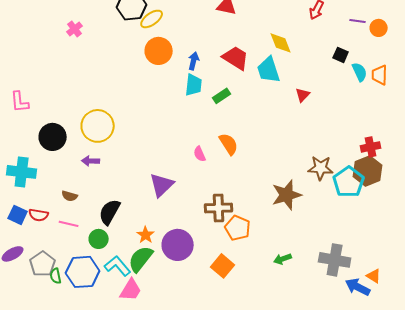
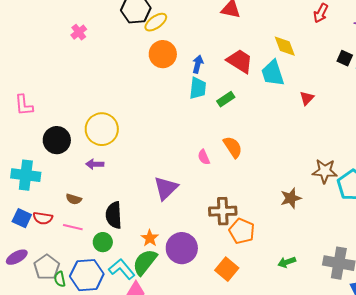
brown star: (287, 195) -> (291, 198), size x0.7
black semicircle: (110, 212) -> (114, 215), turned -32

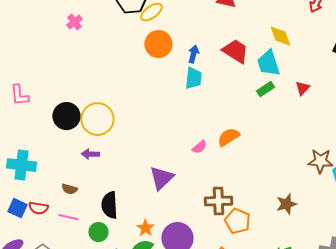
green rectangle: (226, 99) -> (265, 89), moved
black circle: (57, 140) -> (66, 116), moved
orange semicircle: (233, 147) -> (228, 137), turned -90
pink semicircle: (204, 157) -> (199, 147), turned -105
brown star: (291, 198) -> (286, 204), moved

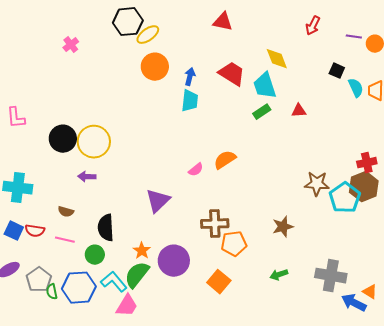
red triangle: (302, 88) -> (299, 111), turned 42
orange pentagon: (237, 221) -> (234, 244), turned -30

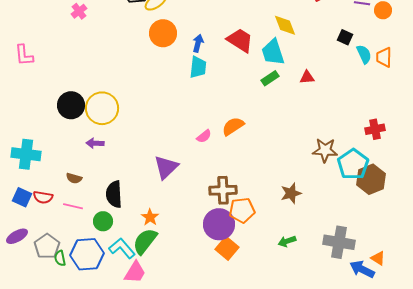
pink L-shape: (16, 118) -> (24, 55), moved
brown hexagon: (364, 187) -> (371, 179), moved
purple circle: (174, 261) -> (219, 224), moved

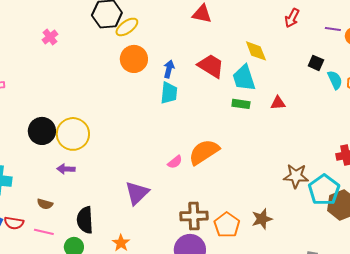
green rectangle: (270, 78) -> (241, 104), turned 42
orange semicircle: (233, 126) -> (204, 152), size x1.4
orange pentagon: (242, 210) -> (227, 225), moved, turned -30

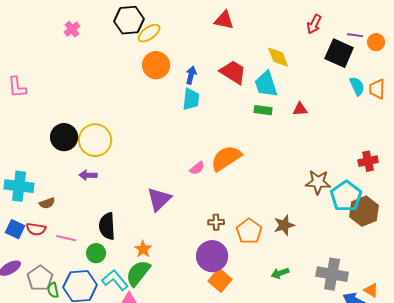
pink cross: (50, 37) -> (72, 29), moved
black square: (316, 63) -> (339, 53), moved, size x1.8
brown semicircle: (45, 204) -> (47, 203), moved, turned -35
brown cross: (194, 216) -> (216, 222), size x0.6

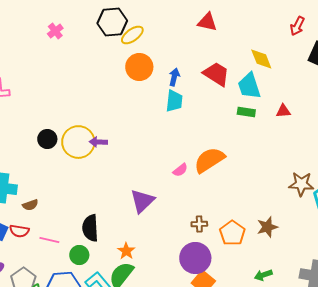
black circle: (64, 137) -> (47, 139), size x0.7
purple arrow: (88, 175) -> (98, 142), moved

